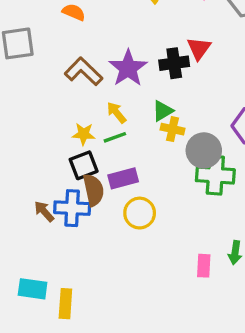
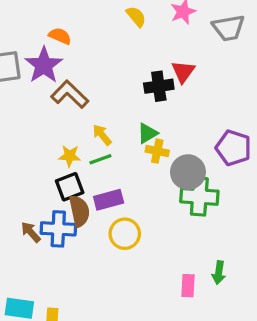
purple star: (128, 68) -> (44, 65), moved

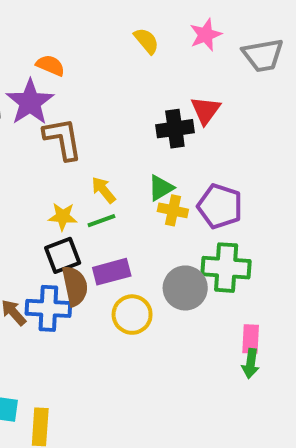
brown L-shape: (70, 94) -> (63, 139), turned 36
purple pentagon: (233, 148) -> (220, 206), moved
gray circle: (188, 172) -> (185, 288), moved
pink rectangle: (188, 286) -> (251, 339), moved

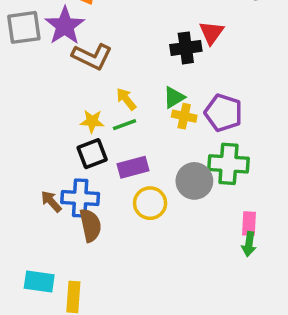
brown L-shape: (63, 139) -> (92, 56), turned 126
brown semicircle: (75, 286) -> (90, 225), moved

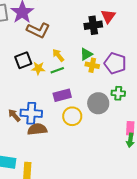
black square: (92, 154) -> (23, 60), moved
green cross: (228, 164) -> (118, 93), size x0.6
brown semicircle: (90, 225) -> (37, 129), turned -84

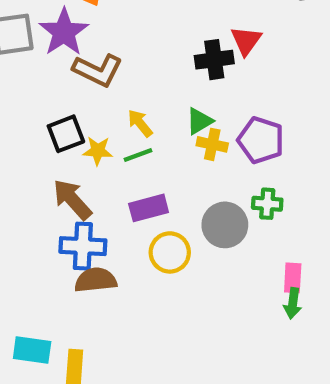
brown arrow: (14, 115) -> (72, 199), moved, size x1.5

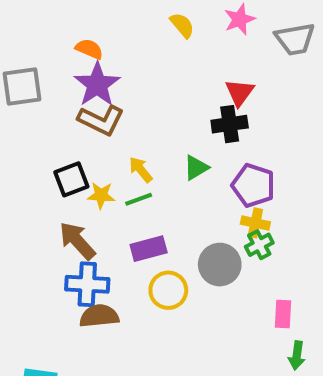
purple star: (64, 32) -> (97, 85), moved
black cross: (214, 60) -> (230, 124), moved
yellow cross: (212, 144) -> (255, 223), moved
green cross: (267, 204) -> (259, 245), turned -32
green arrow: (293, 303) -> (297, 355), moved

